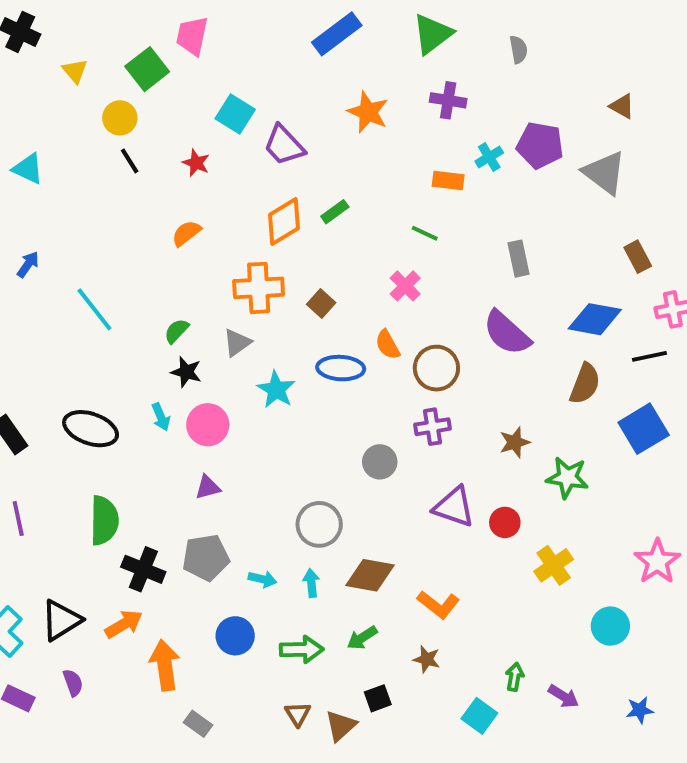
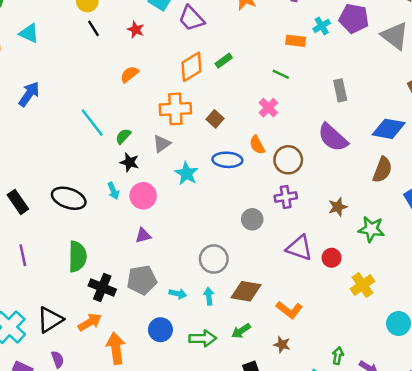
blue arrow: (28, 264) -> (29, 94), size x1.5
cyan line: (94, 309) -> (92, 123), moved

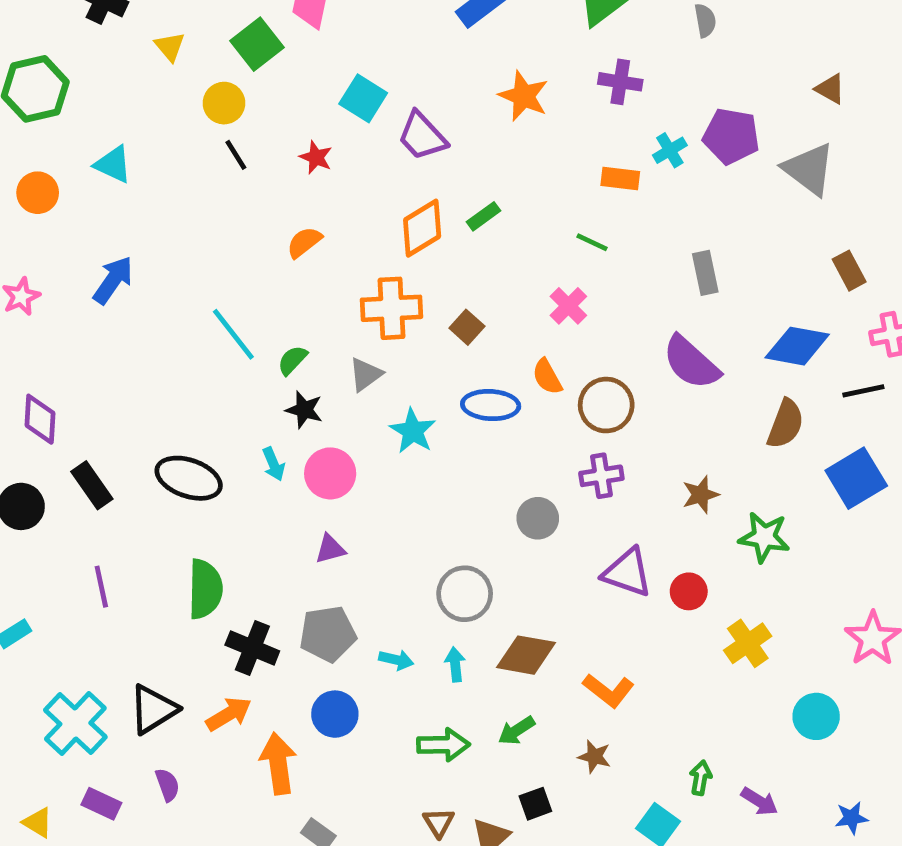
blue circle: (160, 330) -> (335, 714), moved

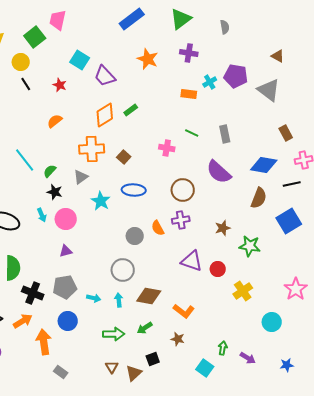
green line: (592, 242) -> (192, 133), moved
pink cross: (568, 306) -> (167, 148), turned -35
orange semicircle: (547, 377) -> (158, 228), moved
gray circle: (538, 518) -> (135, 236), moved

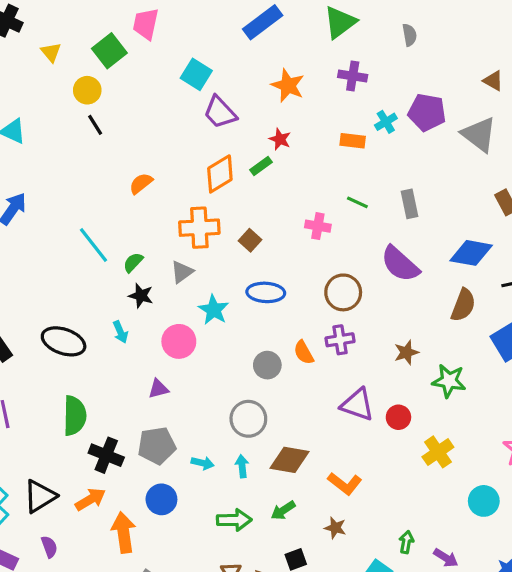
cyan square: (80, 60) -> (196, 74), moved
red star: (60, 85) -> (280, 139), moved
pink circle: (66, 219) -> (179, 341), moved

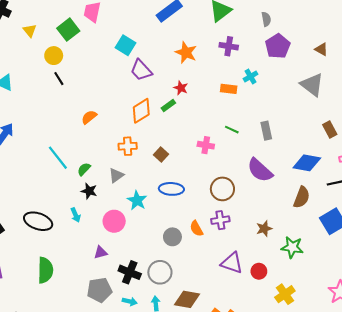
purple pentagon: (427, 112) -> (278, 46), moved, turned 30
orange cross: (199, 228) -> (128, 146), size x0.7
black cross: (106, 455) -> (130, 272), moved

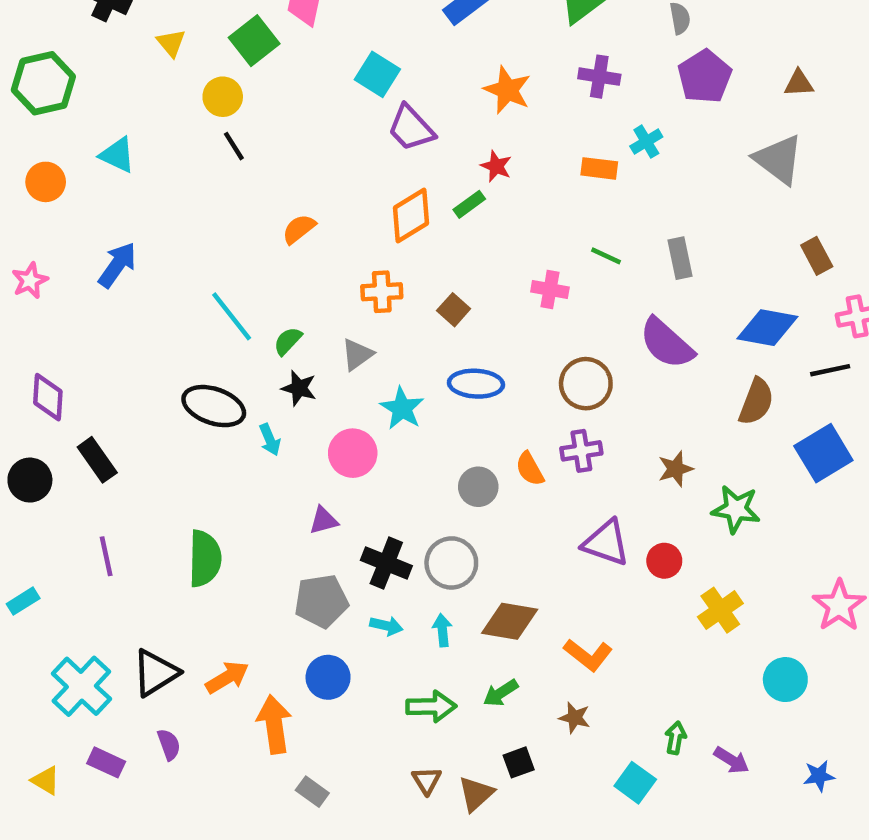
brown triangle: (321, 49) -> (799, 83), turned -32
black ellipse: (38, 221) -> (214, 406), moved

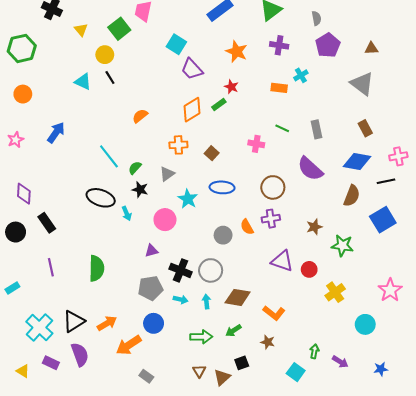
cyan triangle: (117, 155) -> (83, 82), moved
brown rectangle: (817, 256) -> (365, 128), moved
orange arrow: (274, 724) -> (129, 345), turned -115
purple semicircle: (169, 745) -> (80, 354), size x1.6

